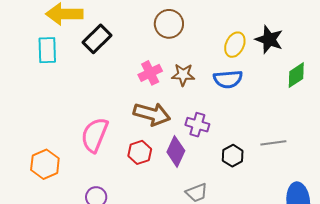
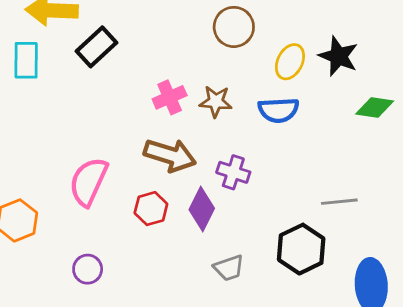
brown circle: (169, 24) -> (234, 27), moved
green diamond: (296, 75) -> (375, 108), turned 40
black hexagon: (233, 156) -> (301, 249), moved, size x1.6

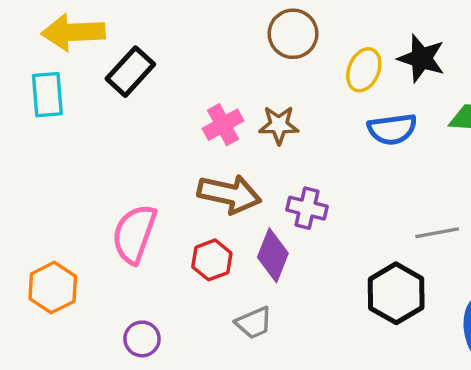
blue semicircle: (278, 110) -> (392, 129), moved
gray trapezoid: (229, 268) -> (254, 323), moved

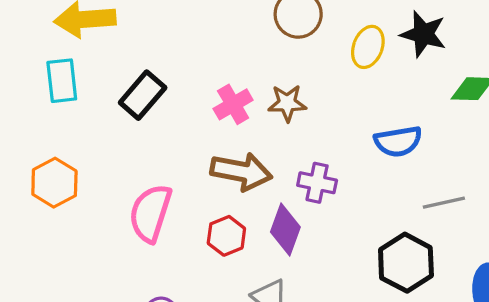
black rectangle: (130, 72) -> (143, 95), moved
blue semicircle: (392, 129) -> (398, 141), moved
orange hexagon: (53, 288) -> (54, 183), moved

